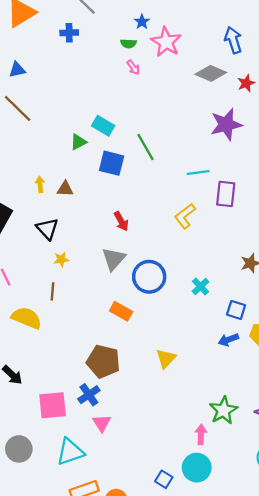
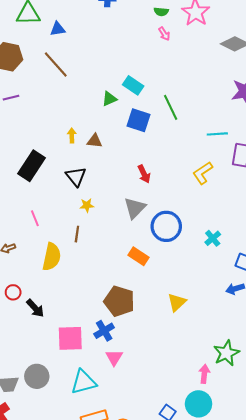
yellow semicircle: (27, 318) -> (52, 257), turned 76

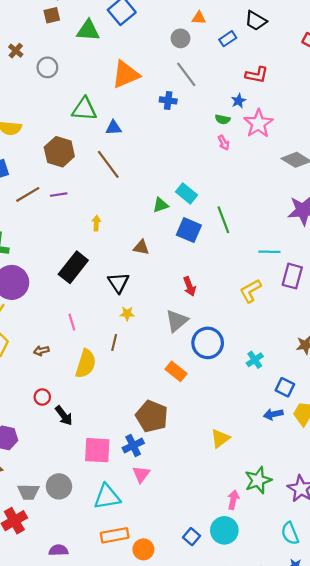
yellow arrow: (72, 135) -> (96, 223), moved
yellow triangle: (177, 302) -> (220, 438), moved

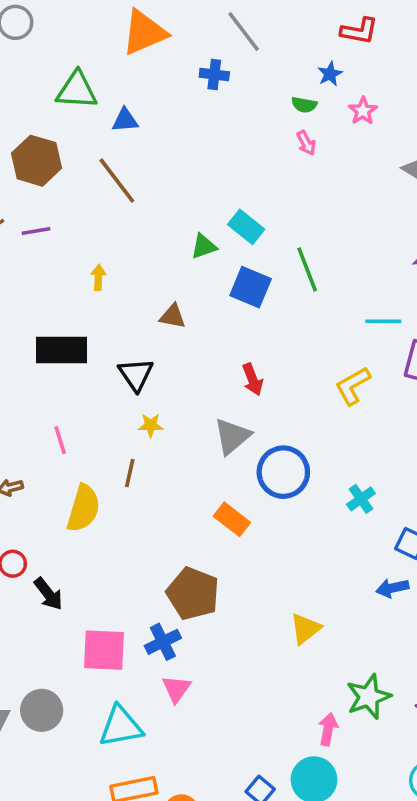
pink star: (258, 124) -> (363, 111), size x0.6
black rectangle: (73, 267) -> (61, 350), turned 52

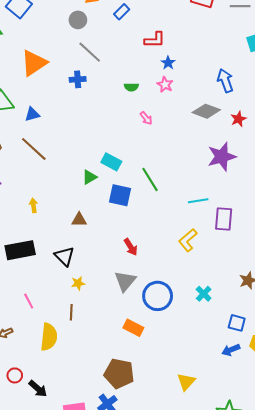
blue star: (330, 74) -> (168, 63), moved
pink arrow: (306, 143) -> (146, 118), moved
cyan cross: (361, 499) -> (204, 294), moved

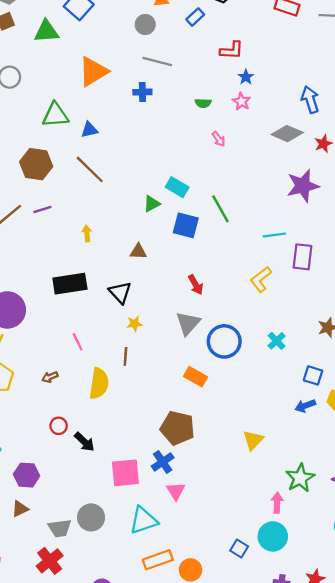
gray line: (90, 52) -> (157, 62), turned -30

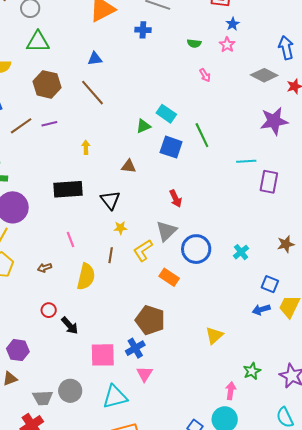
green triangle: (55, 115) -> (38, 42), moved
yellow L-shape: (261, 279) -> (143, 250), moved
green star: (300, 478) -> (252, 371), size x0.7

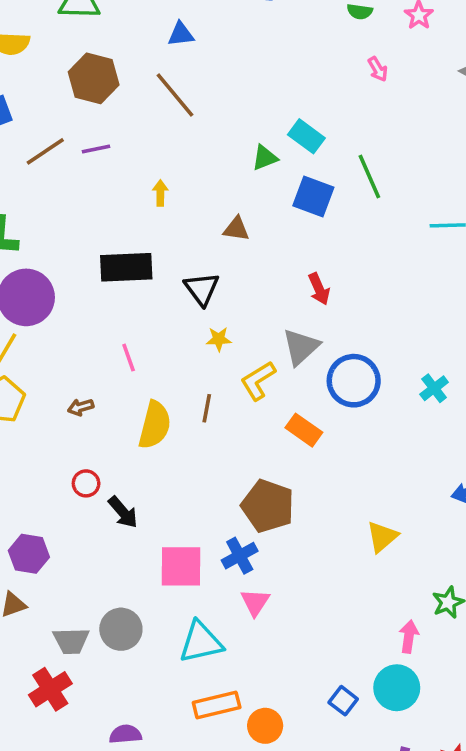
brown line: (111, 255) -> (207, 408), moved

